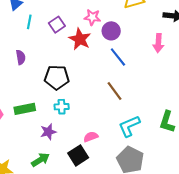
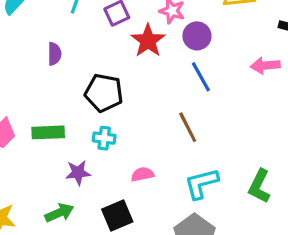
pink arrow: (158, 43) -> (265, 66), turned 72
pink semicircle: (91, 137) -> (142, 174), moved

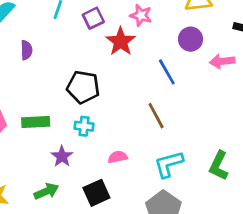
purple circle: (197, 36) -> (191, 39), moved
purple semicircle: (54, 54) -> (26, 50), moved
purple star: (78, 173) -> (62, 156), turned -30

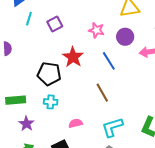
pink star: (141, 15) -> (96, 30), moved
red star: (121, 41) -> (73, 57), moved
purple star: (62, 156) -> (26, 124), moved

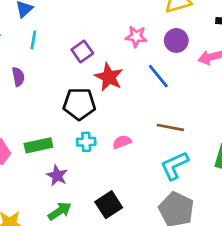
cyan line: (29, 19) -> (33, 40), moved
purple square: (55, 24) -> (82, 51), moved
brown line: (102, 93) -> (170, 127), moved, turned -42
pink semicircle: (76, 123) -> (122, 142), moved

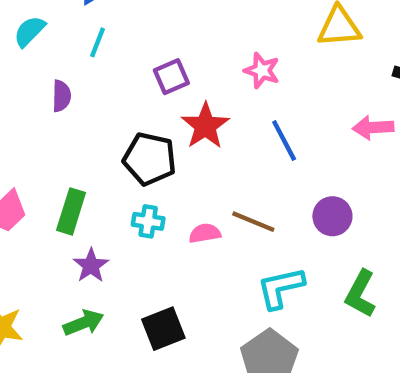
purple circle: (176, 40) -> (332, 216), moved
brown line: (170, 127) -> (253, 222), moved
green rectangle: (38, 145) -> (71, 211), turned -72

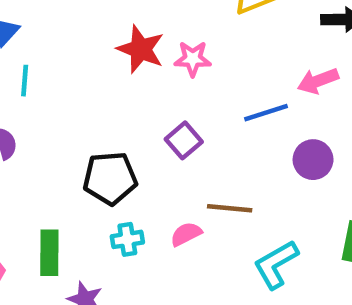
purple square: (171, 77) -> (184, 140), moved
red star: (205, 126) -> (141, 49), moved
blue line: (284, 141) -> (266, 113), moved, turned -63
purple circle: (332, 216) -> (313, 160), moved

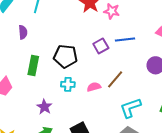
blue line: (266, 113) -> (125, 40), moved
brown line: (230, 208) -> (115, 79), turned -66
green rectangle: (49, 253) -> (33, 66), moved

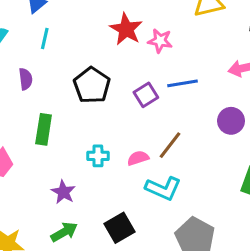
black pentagon: (66, 56) -> (92, 85), moved, turned 30
cyan L-shape: (131, 108) -> (163, 188), moved, turned -135

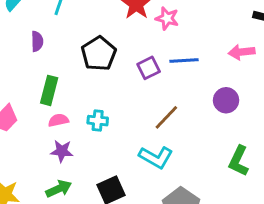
pink semicircle: (138, 158) -> (58, 120), moved
purple star: (63, 192) -> (62, 151), turned -30

